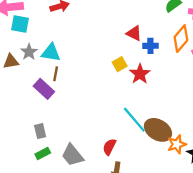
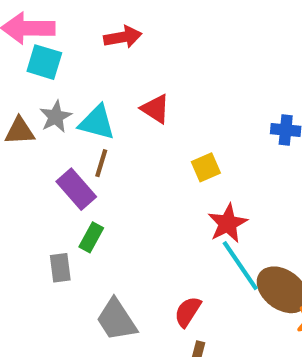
red triangle: (134, 33) -> (155, 109), moved
yellow square: (120, 64) -> (206, 167), moved
red star: (140, 74) -> (228, 223), moved
green rectangle: (43, 154) -> (91, 237), moved, turned -40

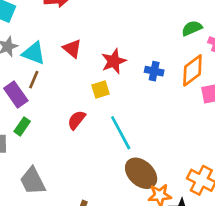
red star: (228, 223) -> (114, 61), moved
cyan line: (240, 266) -> (121, 133), moved
red semicircle: (188, 312) -> (77, 120), moved

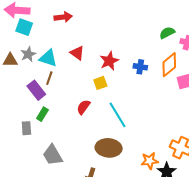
brown ellipse: (141, 173) -> (109, 148), moved, turned -35

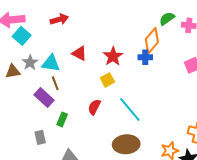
cyan square: (24, 27) -> (22, 36), turned 30
orange diamond: (169, 65) -> (152, 41), moved
brown line: (49, 78) -> (55, 83), turned -32
green rectangle: (42, 114) -> (62, 119), moved

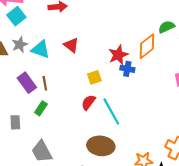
red star: (113, 56) -> (118, 55), moved
blue cross: (145, 57) -> (127, 69), moved
brown line: (55, 83) -> (45, 83), moved
red semicircle: (94, 107) -> (88, 102), moved

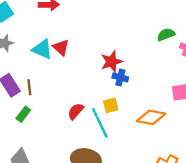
orange diamond: (147, 46) -> (151, 117), moved, turned 45
cyan triangle: (41, 49) -> (42, 49), moved
yellow square: (94, 77) -> (111, 105), moved

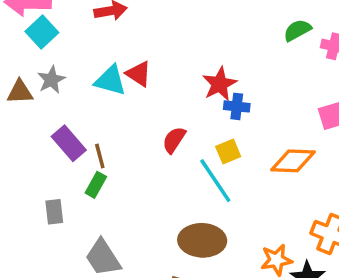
brown line: (29, 87) -> (100, 156), moved
red semicircle: (76, 111) -> (174, 140), moved

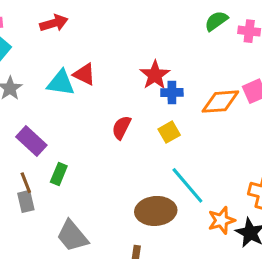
brown line: (100, 156) -> (26, 183), moved
orange diamond: (293, 161) -> (220, 102), moved
cyan line: (215, 181) -> (187, 185), moved

